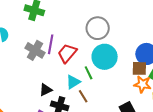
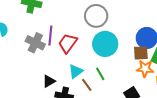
green line: (89, 73) -> (100, 74), moved

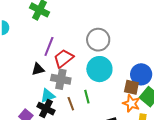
gray cross: (35, 43) -> (61, 79), moved, turned -30
cyan triangle: (76, 71) -> (48, 96), moved
black triangle: (49, 81) -> (38, 69), moved

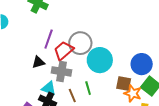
gray circle: (98, 40) -> (80, 43), moved
brown square: (131, 87) -> (124, 83), moved
cyan triangle: (48, 96) -> (49, 88), turned 42

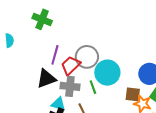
black triangle: (38, 62) -> (46, 79), size x1.5
green line: (88, 88) -> (93, 87), moved

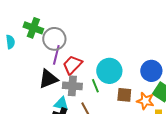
green cross: (42, 19) -> (33, 28), moved
gray circle: (87, 57) -> (54, 39), moved
brown square: (133, 94) -> (124, 95), moved

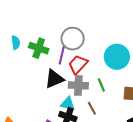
green cross: (33, 28) -> (39, 48), moved
gray circle: (54, 39) -> (73, 39), moved
cyan circle: (109, 71) -> (117, 57), moved

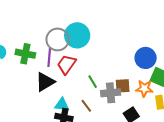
cyan circle: (117, 57) -> (77, 35), moved
gray cross: (78, 85) -> (111, 93), moved

